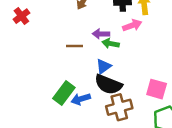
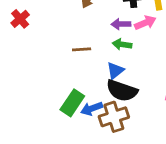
purple arrow: (101, 34) -> (121, 24), moved
brown cross: (119, 107) -> (114, 117), moved

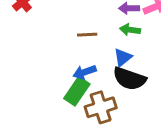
blue arrow: (92, 109) -> (85, 72), moved
brown cross: (114, 117) -> (101, 107), moved

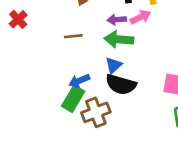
green arrow: (130, 30) -> (119, 39), size x1.5
brown line: (87, 35) -> (73, 36), moved

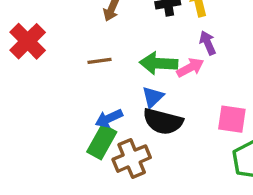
pink arrow: (140, 17) -> (190, 68), moved
red cross: (18, 19) -> (28, 41), size x1.5
purple arrow: (117, 20) -> (208, 43), moved, turned 72

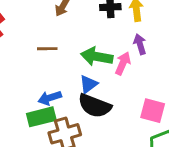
pink arrow: (190, 68) -> (123, 63), turned -45
green rectangle: (102, 142) -> (41, 117), turned 40

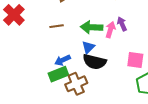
purple arrow: (140, 44) -> (122, 24), moved

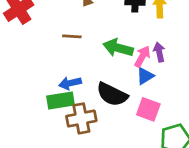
blue triangle: (88, 47) -> (145, 76), moved
pink square: (135, 60) -> (148, 109), moved

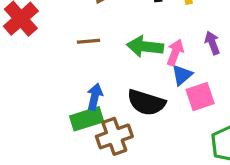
purple arrow: (159, 52) -> (212, 43), moved
blue arrow: (70, 83) -> (95, 97), turned 125
pink square: (148, 109) -> (200, 97), moved, turned -30

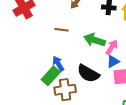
blue arrow: (95, 97) -> (58, 64), turned -56
green rectangle: (87, 119) -> (51, 76), turned -42

